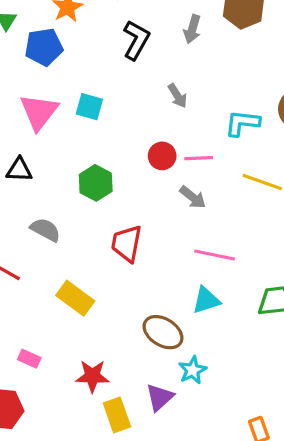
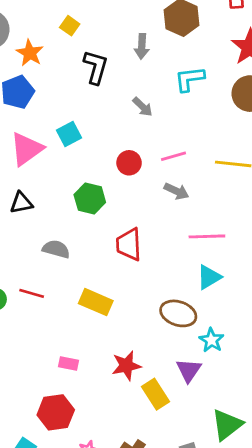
cyan square: (89, 107) -> (69, 134), turned -30
pink triangle: (39, 112) -> (27, 149), turned 30
cyan L-shape: (242, 123) -> (190, 79), moved
red circle: (162, 156) -> (129, 163), moved

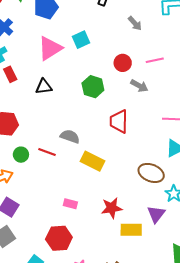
gray arrow: (176, 191) -> (139, 86), moved
gray semicircle: (56, 249) -> (70, 136), moved
yellow rectangle: (155, 394) -> (131, 230), turned -60

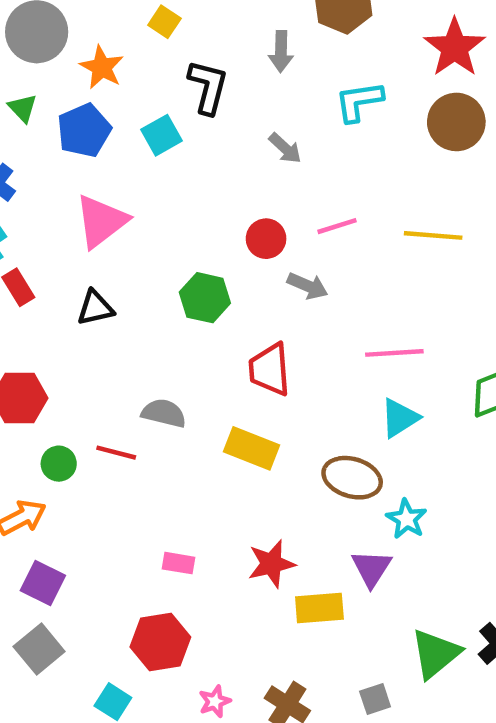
cyan square: (81, 40) -> (162, 135), moved
yellow rectangle: (93, 161) -> (251, 448), moved

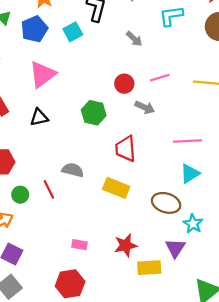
red line: (116, 453) -> (49, 189), turned 48

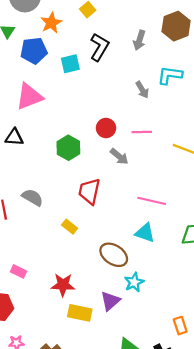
gray arrow: (134, 39) -> (142, 90), moved
cyan triangle: (190, 173) -> (145, 233), turned 35
yellow rectangle: (116, 188) -> (70, 227), size x0.6

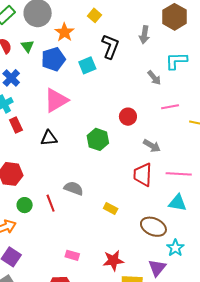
pink line: (142, 132) -> (170, 107), moved
gray arrow: (119, 157) -> (152, 146), moved
red trapezoid: (89, 191) -> (143, 175), moved

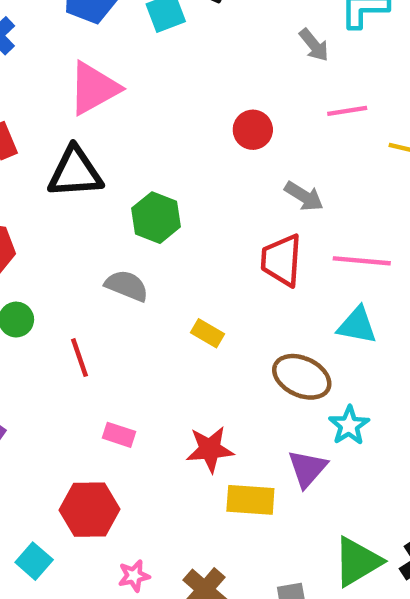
black triangle: (49, 138) -> (75, 172), size x1.5
green hexagon: (98, 139) -> (156, 218), moved
red line: (51, 203) -> (79, 358), moved

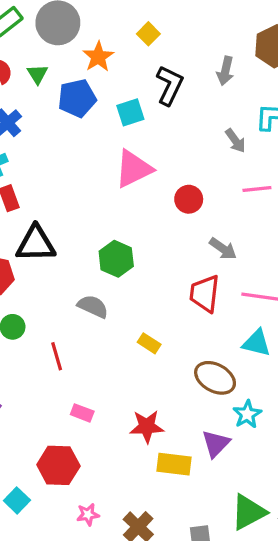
pink triangle: (94, 88) -> (134, 169), moved
black triangle: (75, 172) -> (36, 244), moved

